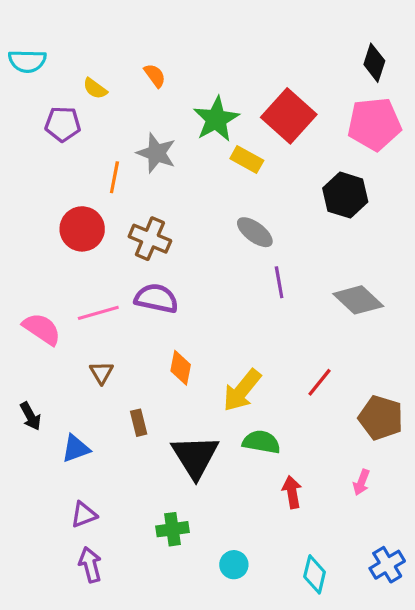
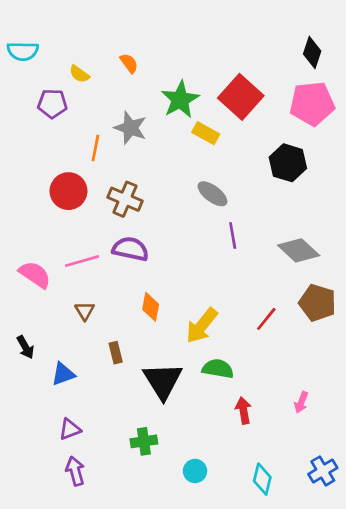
brown pentagon: (381, 418) -> (317, 303), moved

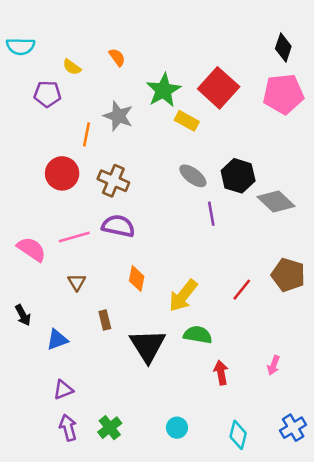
black hexagon: (288, 163) -> (238, 176), moved
gray diamond: (299, 250) -> (276, 202), moved
green cross: (144, 441) -> (110, 428), moved, turned -30

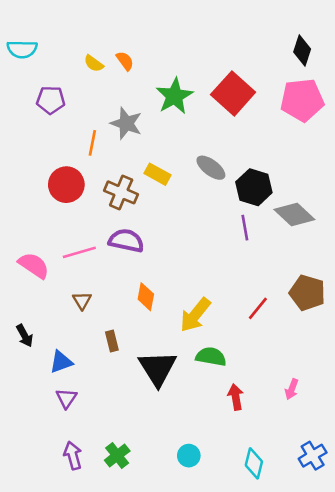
yellow semicircle: (72, 67) -> (94, 63), moved
yellow rectangle: (187, 121) -> (158, 174), moved
gray ellipse: (193, 176) -> (211, 168), moved
purple line: (211, 214) -> (245, 228), moved
purple triangle: (63, 390) -> (66, 398), moved, turned -35

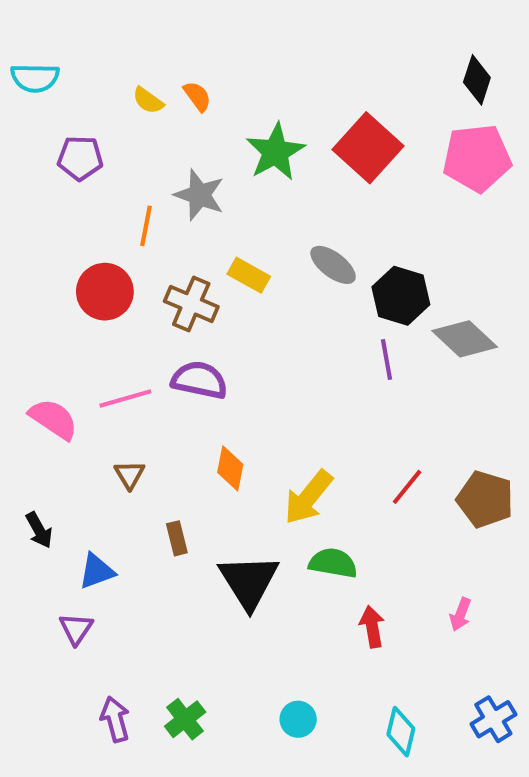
brown pentagon: (307, 293) -> (485, 499), moved
purple triangle: (66, 398) -> (76, 629), moved

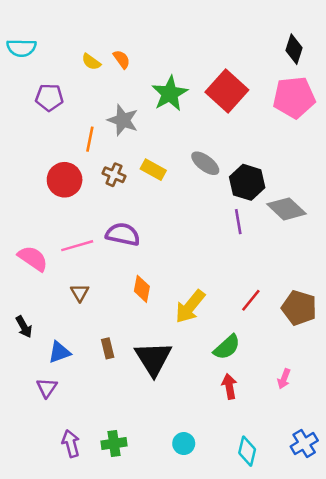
brown cross: (191, 304) -> (114, 175), moved, size x0.7
brown rectangle: (177, 538) -> (108, 348), moved
green semicircle: (333, 563) -> (227, 347), moved, turned 128
green cross: (185, 719) -> (114, 444), turned 30

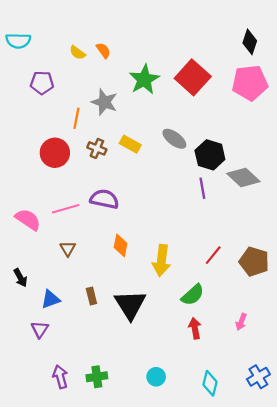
yellow arrow: (190, 307) -> (161, 260), turned -32

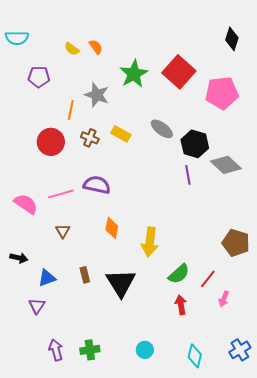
pink pentagon: (250, 83) -> (222, 93), moved
red line: (213, 255) -> (208, 279), moved
black arrow: (20, 278) -> (19, 258), turned -48

